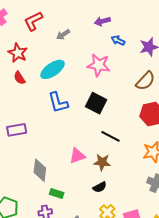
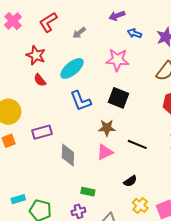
black line: (111, 136) -> (137, 144), moved
brown star: (102, 162) -> (107, 128), moved
gray diamond: (40, 170) -> (68, 155), moved

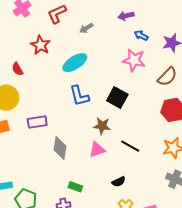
pink star: (117, 60) -> (134, 60), moved
red semicircle: (40, 80) -> (17, 69), moved

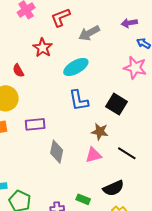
gray arrow: (86, 28) -> (89, 33), size x1.5
black semicircle: (119, 182) -> (113, 188), size x1.5
green rectangle: (75, 187) -> (83, 199), moved

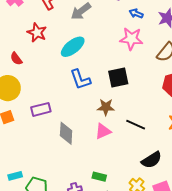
black square: (116, 104) -> (118, 77), turned -35
black semicircle: (113, 188) -> (152, 160), moved

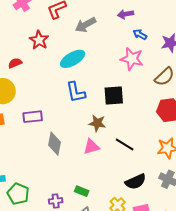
red semicircle: (16, 59) -> (15, 63), turned 96

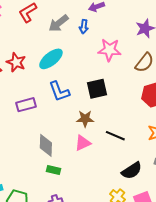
blue arrow: (140, 34) -> (84, 27), moved, turned -104
red star: (39, 40) -> (16, 62), moved
purple rectangle: (33, 117) -> (26, 105), moved
green rectangle: (82, 191) -> (53, 170), moved

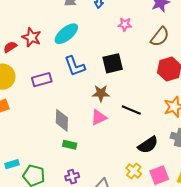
pink star: (109, 50) -> (125, 24), size x0.6

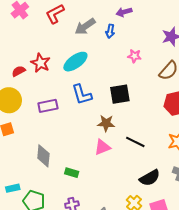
gray diamond: (62, 120) -> (43, 156), moved

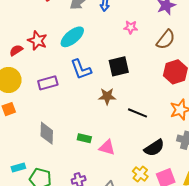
pink triangle: (102, 147) -> (107, 147), moved, turned 42
green rectangle: (72, 173) -> (84, 138), moved

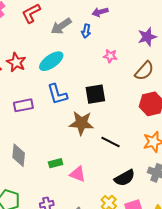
brown star: (107, 96) -> (81, 123), size x1.4
green rectangle: (84, 138) -> (56, 163), turned -32

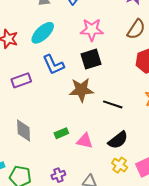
pink star: (110, 56) -> (92, 30), moved, size x1.6
black semicircle: (125, 178) -> (118, 140), moved

